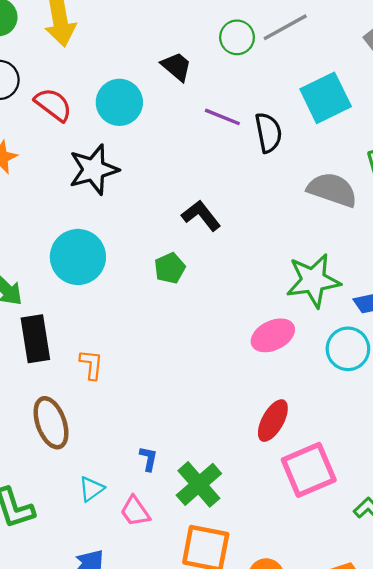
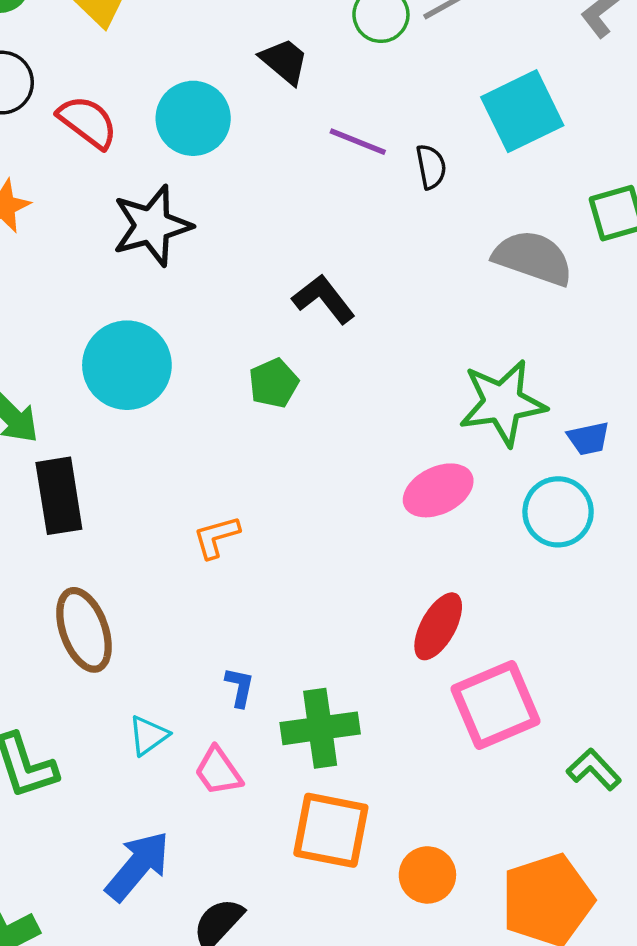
black semicircle: (268, 133) -> (431, 167), size x0.7
orange L-shape: (91, 365) -> (216, 537), moved, turned -112
green cross: (199, 484) -> (320, 728), turned 33

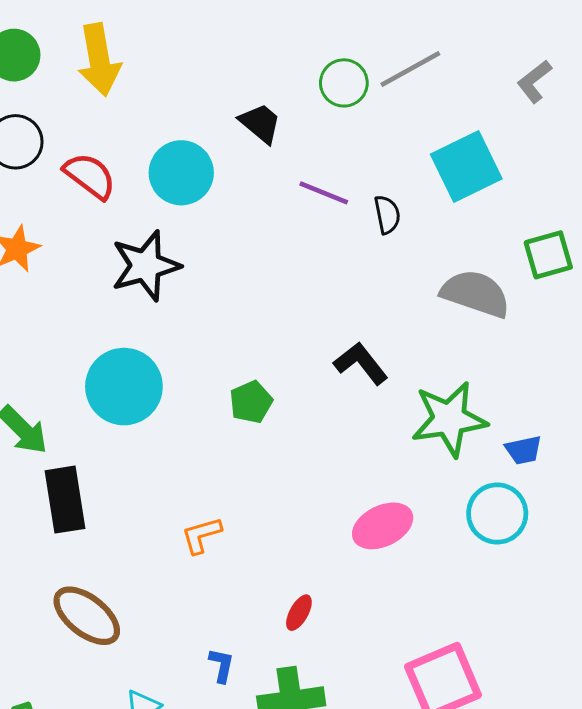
black L-shape: (324, 299) -> (361, 363), moved
pink ellipse: (438, 490) -> (383, 526), moved
red ellipse: (438, 626) -> (299, 613), moved, size x0.6
brown ellipse: (84, 630) -> (87, 616), turned -32

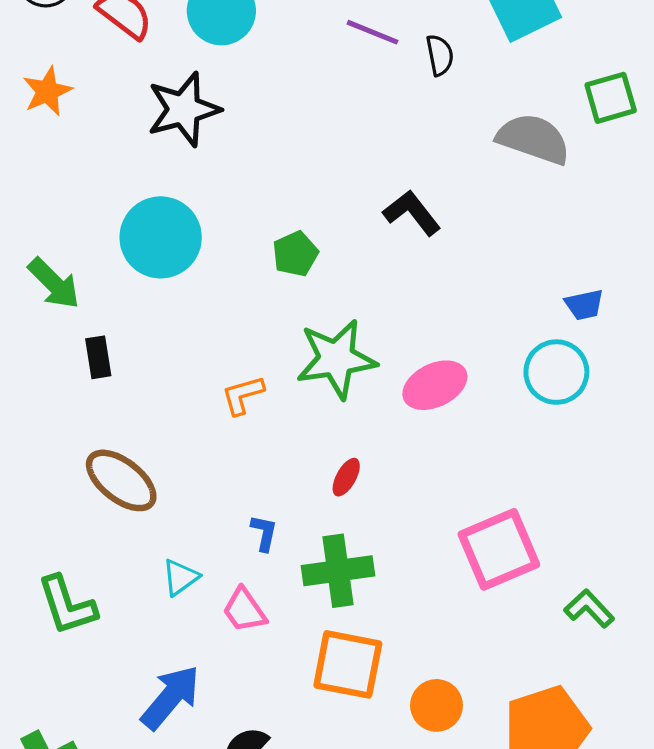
green star: (449, 419) -> (336, 359), moved
black rectangle: (65, 500) -> (98, 357), size x0.6

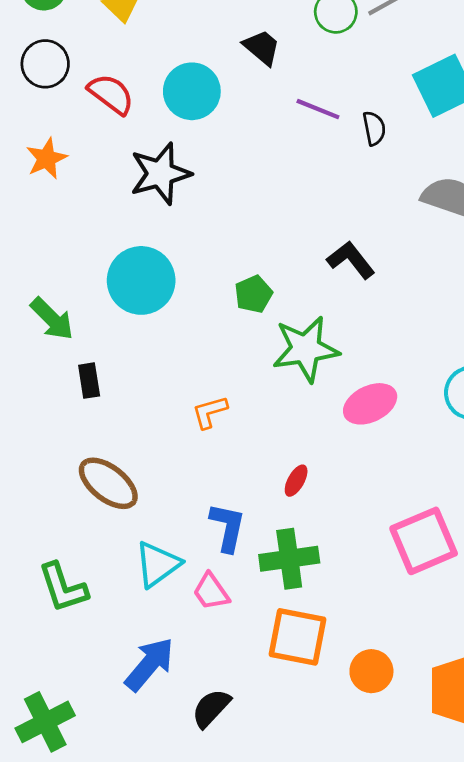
green star: (336, 359) -> (306, 349), moved
blue L-shape: (264, 533) -> (228, 527), size x1.6
cyan triangle: (180, 577) -> (158, 564), size x1.5

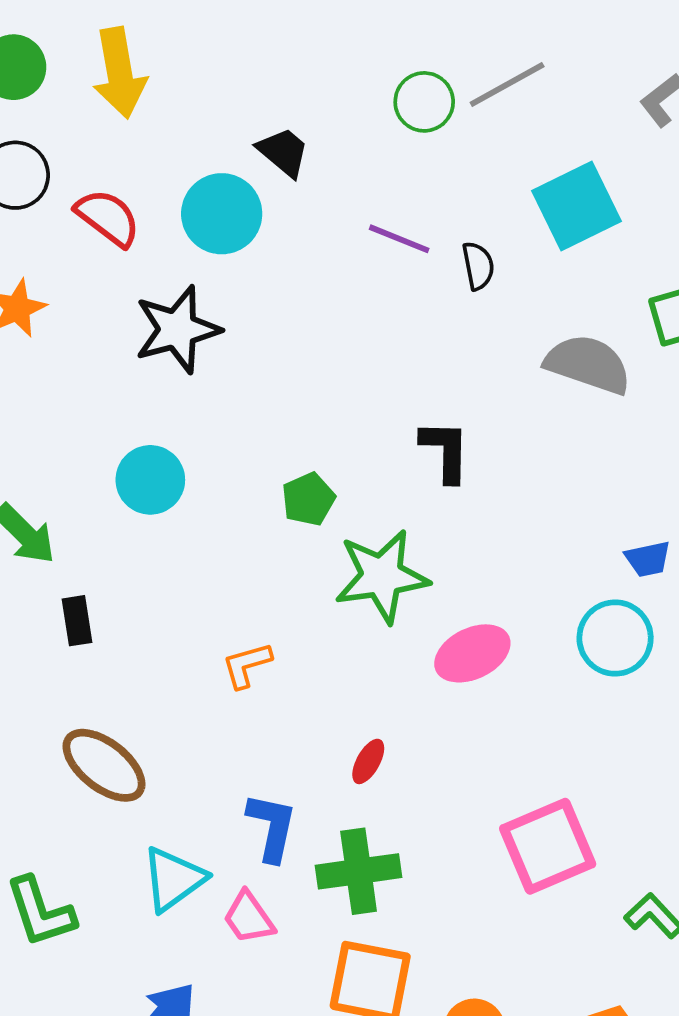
black trapezoid: (262, 47) -> (283, 152), moved
black L-shape: (351, 260) -> (445, 451), turned 39
cyan circle: (141, 280) -> (150, 480), size x0.7

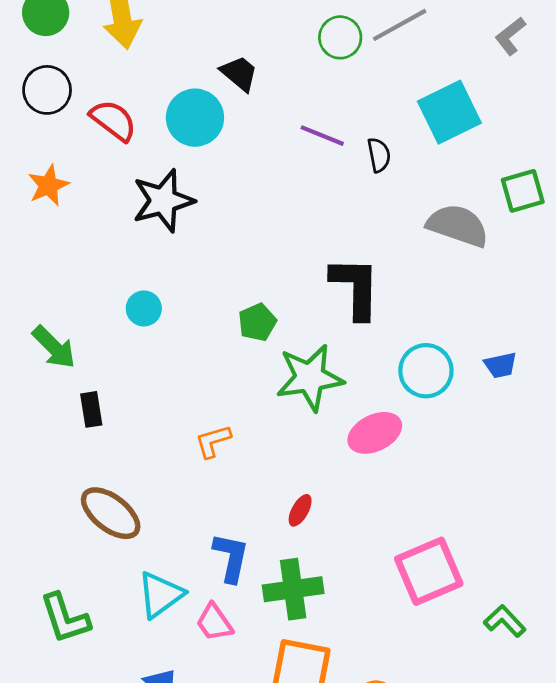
black L-shape: (445, 451) -> (355, 288), size x1.4
cyan circle: (150, 480) -> (144, 308), size x0.7
cyan circle: (615, 638) -> (426, 371), moved

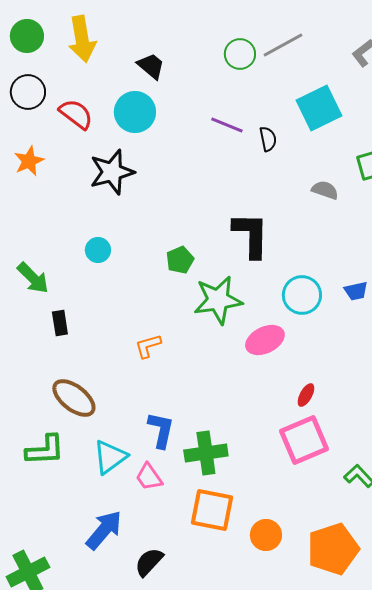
black trapezoid: (239, 73) -> (151, 66), moved
gray semicircle: (458, 225) -> (325, 190), size x0.6
red ellipse: (300, 510) -> (306, 395), moved
green L-shape: (65, 618) -> (45, 450), moved, turned -75

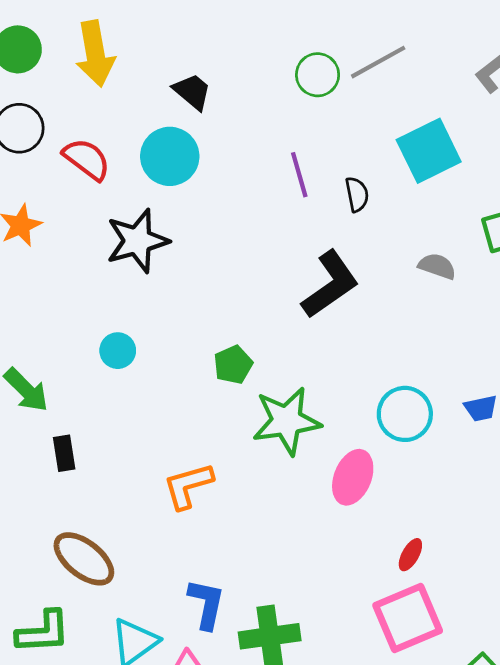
purple line: (227, 125) -> (299, 175), turned 52
black L-shape: (251, 235) -> (330, 284), moved, turned 54
pink ellipse: (265, 340) -> (353, 477), turned -42
orange L-shape: (148, 346) -> (188, 486), size x1.4

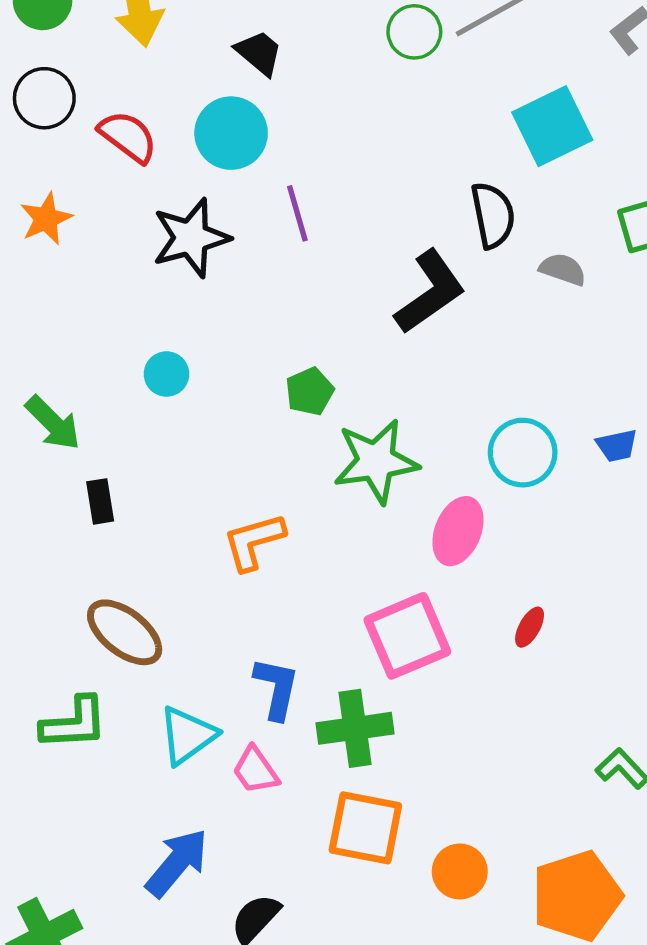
purple line: (299, 175) -> (297, 213), moved
black semicircle: (357, 194) -> (493, 215), moved, size x1.5
pink square: (408, 618) -> (407, 636), moved

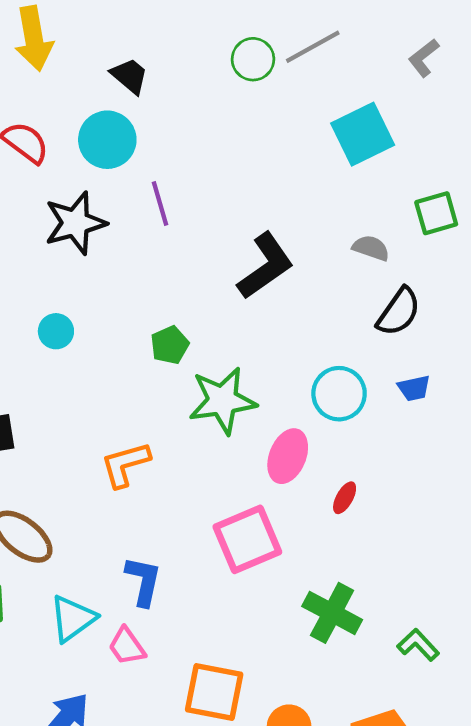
black semicircle: (493, 215) -> (399, 312), moved, turned 46
red ellipse: (530, 627) -> (345, 498), moved
green cross: (355, 728) -> (332, 613), moved, turned 36

